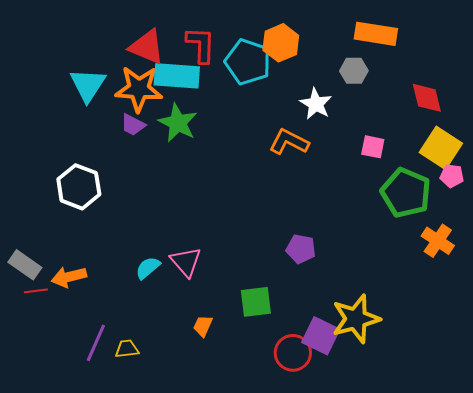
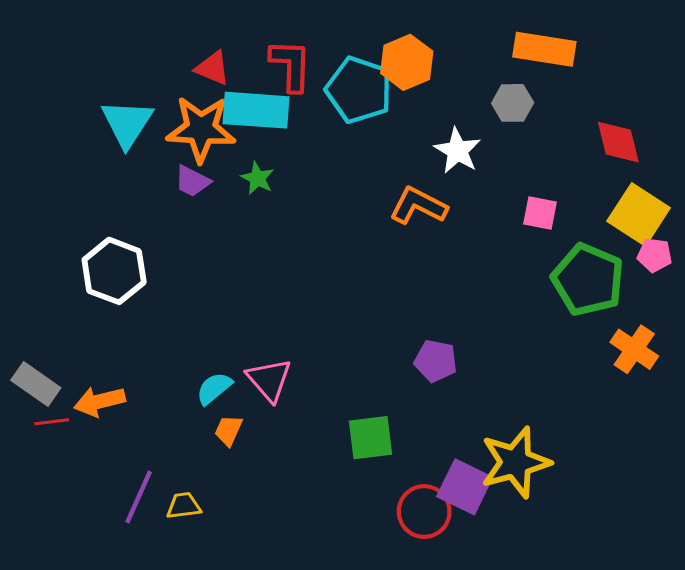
red triangle: (147, 47) -> (213, 68), size x0.7
green star: (178, 123) -> (257, 178), size x0.6
orange trapezoid: (203, 326) -> (228, 430), moved

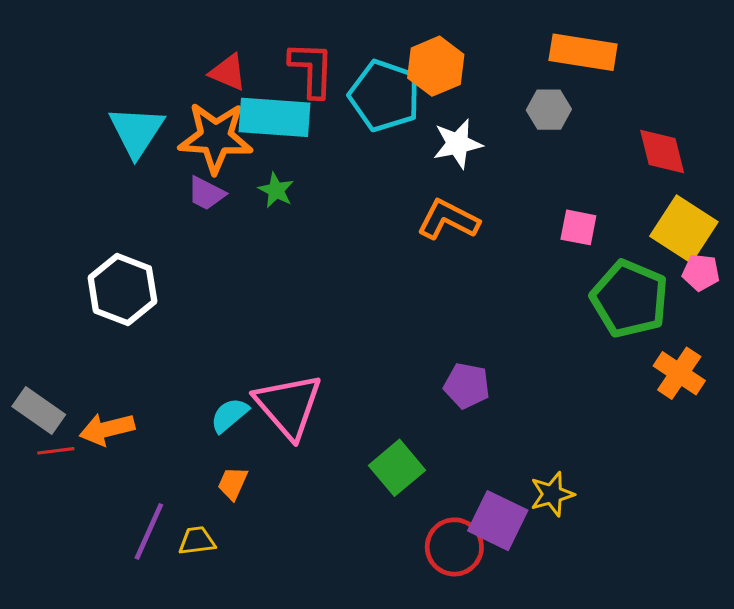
white star: (457, 151) -> (457, 144), moved, turned 30
pink triangle: (269, 380) -> (288, 406), size x1.4
orange trapezoid: (228, 430) -> (233, 483), moved
green square: (371, 438) -> (397, 468), turned -33
yellow star: (515, 462) -> (552, 494), size x0.6

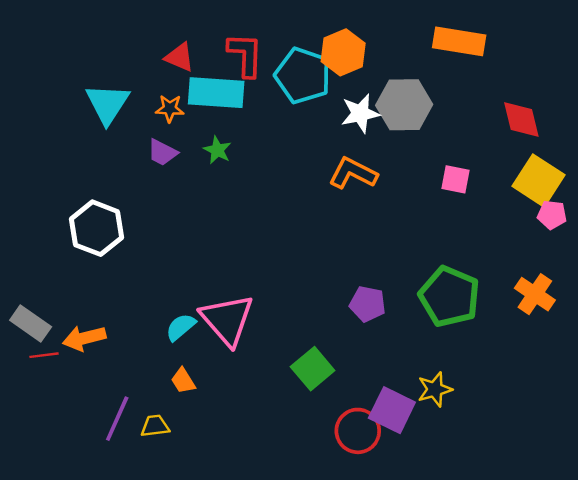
gray hexagon: (549, 110) -> (404, 105), moved, size x1.6
orange star: (216, 138) -> (170, 109), size x0.5
green pentagon: (630, 299) -> (449, 297), moved
orange trapezoid: (233, 483) -> (183, 381), turned -56

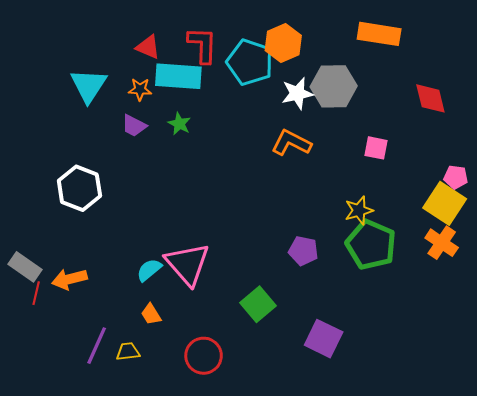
yellow square: (539, 181) -> (445, 203), moved
red line: (44, 355) -> (36, 293), turned -70
yellow star: (435, 389) -> (359, 210), moved
red circle: (358, 431) -> (204, 356), moved

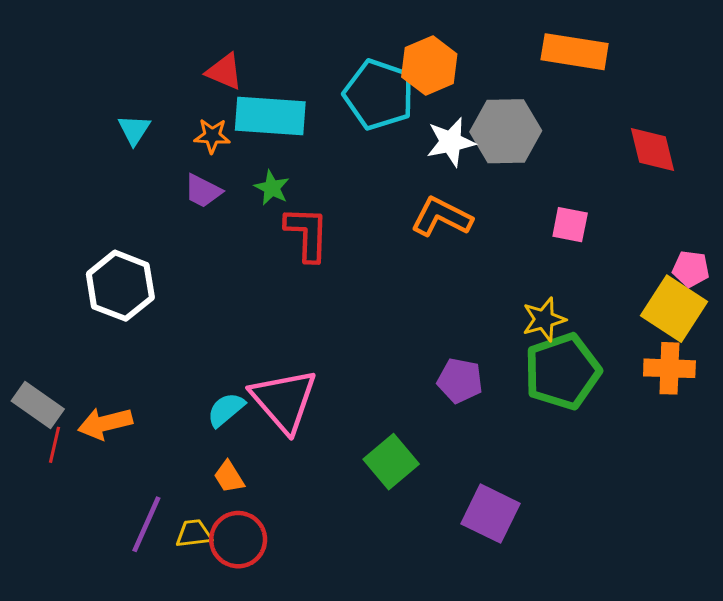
red L-shape: (203, 45) -> (307, 234), moved
cyan triangle: (89, 85) -> (134, 130), size x0.6
orange cross: (442, 243) -> (669, 368), turned -32
green pentagon: (371, 245) -> (562, 371), turned 30
red circle: (204, 356) -> (238, 540), moved

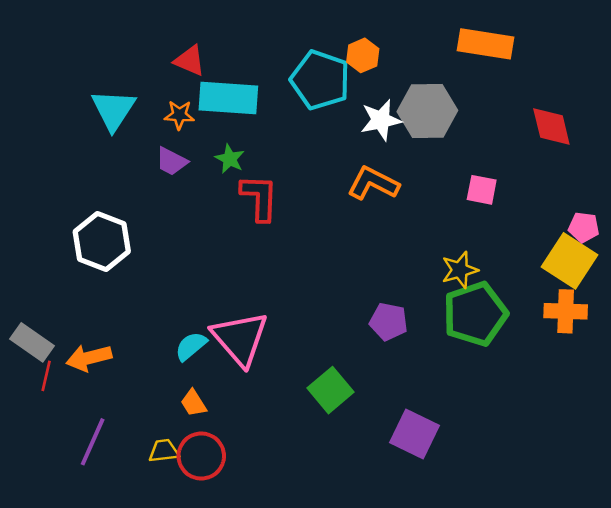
orange hexagon: (429, 65) -> (363, 55), size x0.7
cyan triangle: (134, 130) -> (113, 110), size x1.6
purple line: (146, 524) -> (93, 442), moved

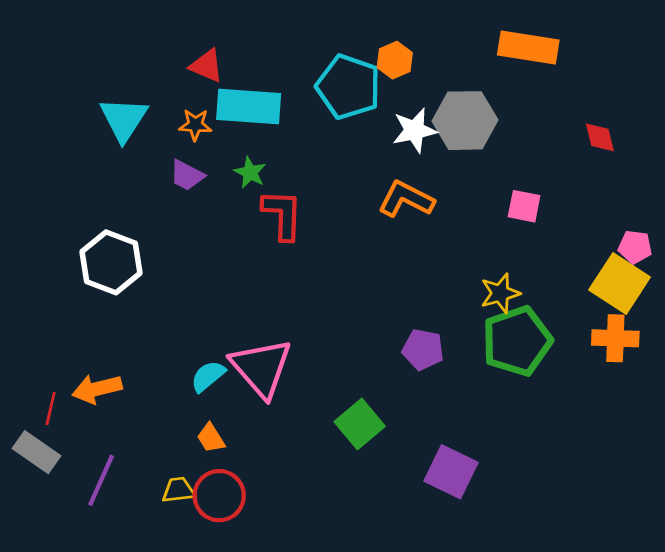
red diamond: (551, 126) -> (600, 137), size x0.7
gray rectangle: (32, 342) -> (37, 452), moved

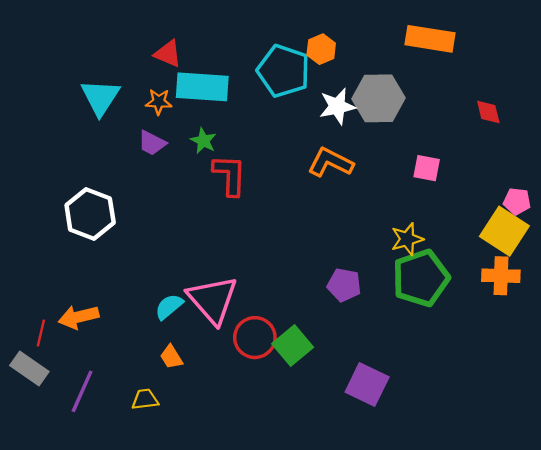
red circle: (219, 496) -> (255, 338), moved

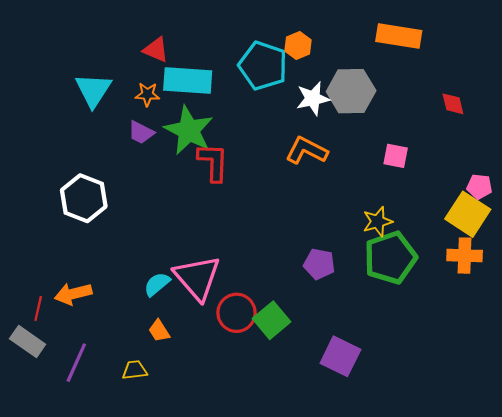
green star: (203, 141) -> (189, 130), size x2.0

